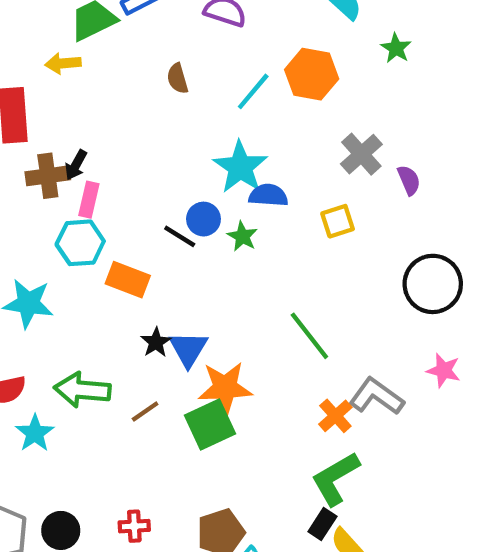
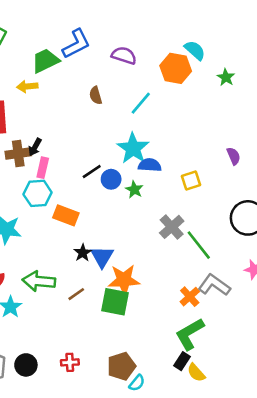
orange hexagon: (312, 74) -> (176, 68), moved
gray cross: (361, 154) -> (172, 227), moved
black line: (180, 236) -> (92, 172), moved, turned -66
green line: (309, 336) -> (199, 245), moved
green square: (210, 424) -> (115, 302), turned 36

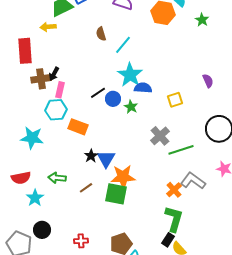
cyan line: (141, 103) -> (123, 45), moved
green line: (199, 245) -> (181, 150), turned -70
green arrow: (39, 281) -> (57, 178), size x0.7
green L-shape: (190, 334) -> (174, 219), turned 136
black circle: (26, 365) -> (42, 230), moved

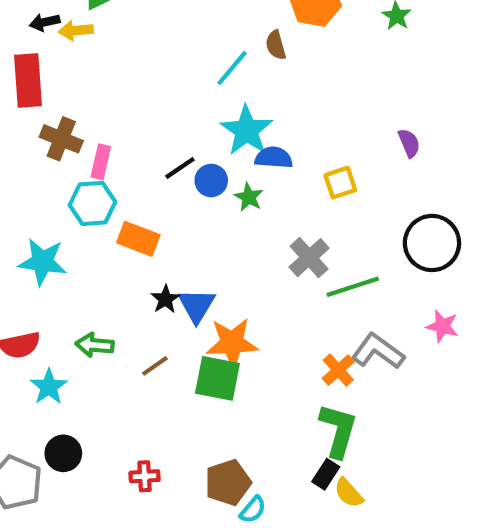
brown semicircle: (101, 34) -> (276, 45), moved
black arrow: (54, 74) -> (45, 22), moved, turned 48
brown cross: (41, 79) -> (61, 139), turned 30

